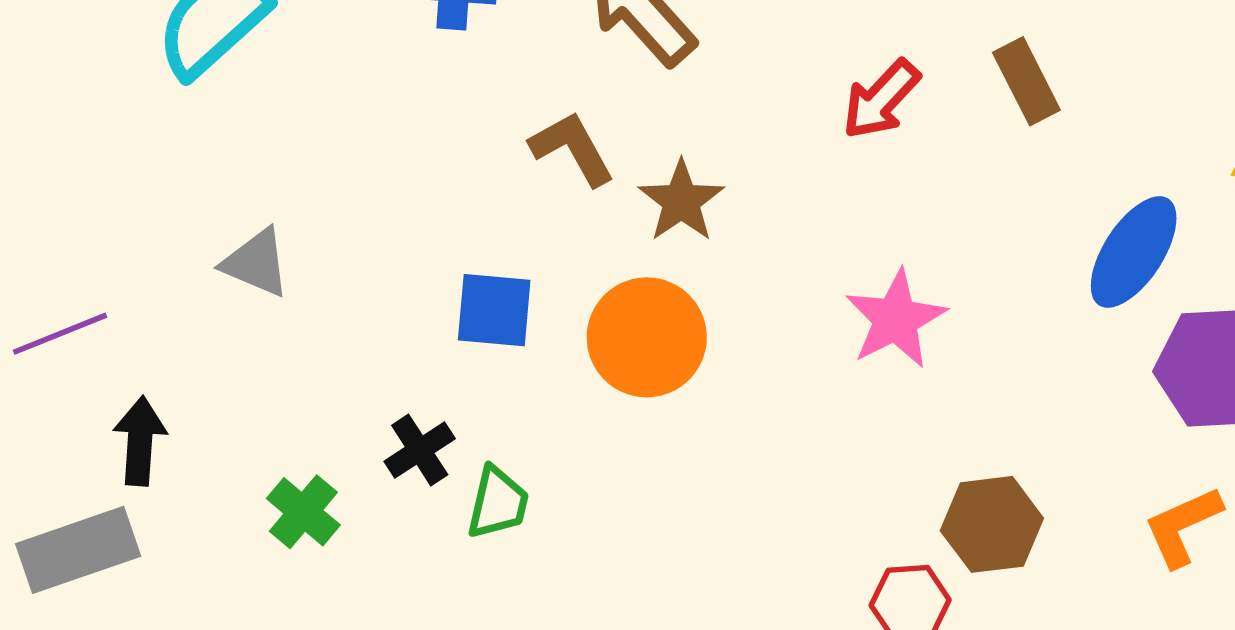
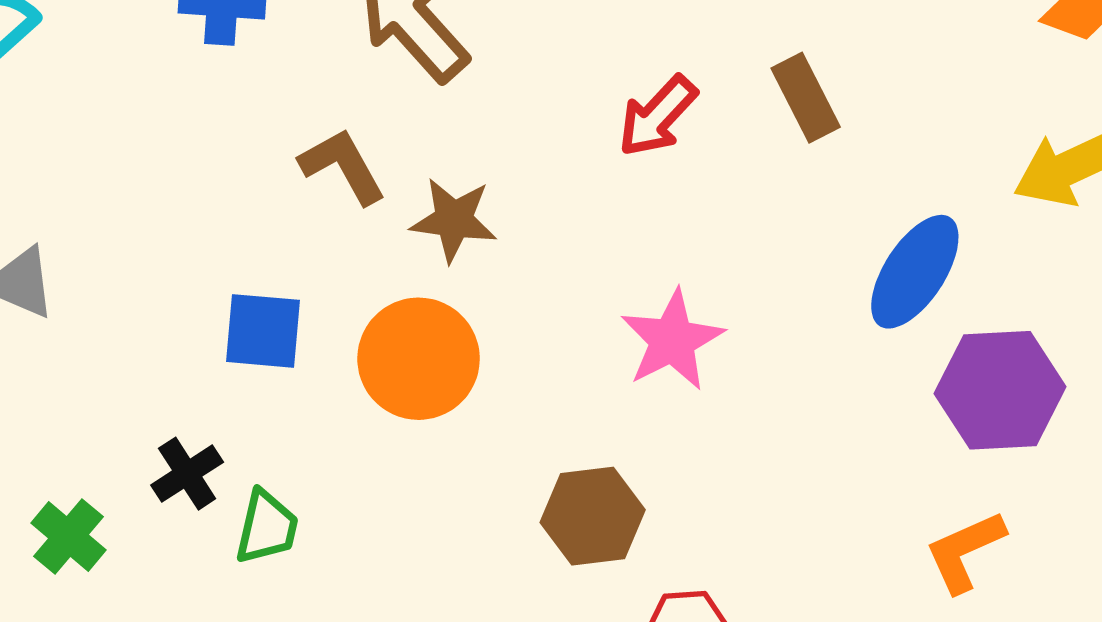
brown star: (681, 201) -> (454, 220), turned -30
brown hexagon: (992, 524) -> (593, 516), moved

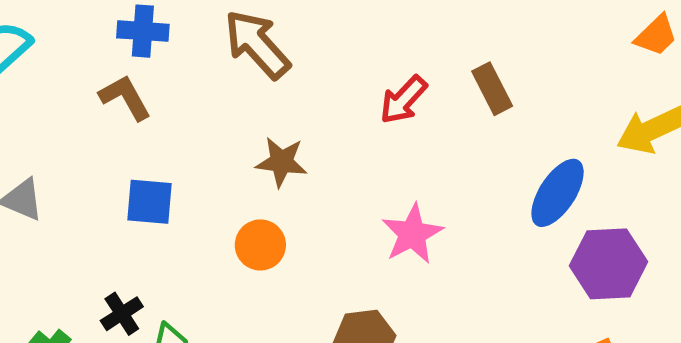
brown L-shape: (343, 166) -> (125, 98), moved
blue square: (263, 331) -> (150, 202), moved
orange circle: (419, 359) -> (260, 245), size x0.7

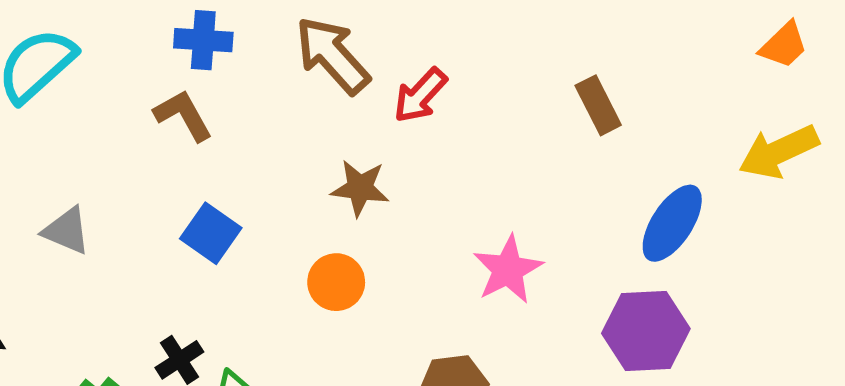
red arrow: (403, 100) -> (420, 95), moved
blue square: (150, 202) -> (211, 233), turned 30
purple hexagon: (609, 264) -> (646, 331), moved

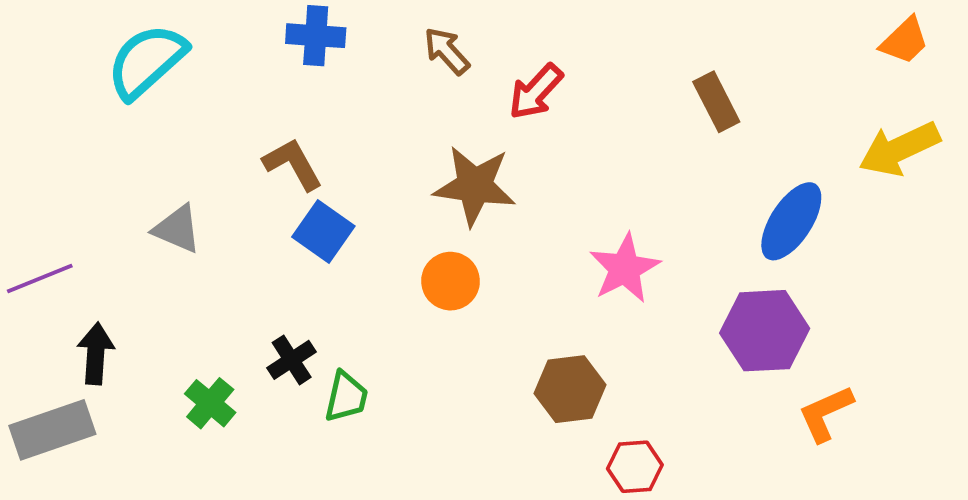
brown arrow: (332, 55) -> (447, 51), size x0.6
brown L-shape: (183, 115) -> (293, 164), moved
brown star: (360, 188) -> (475, 186), size x1.4

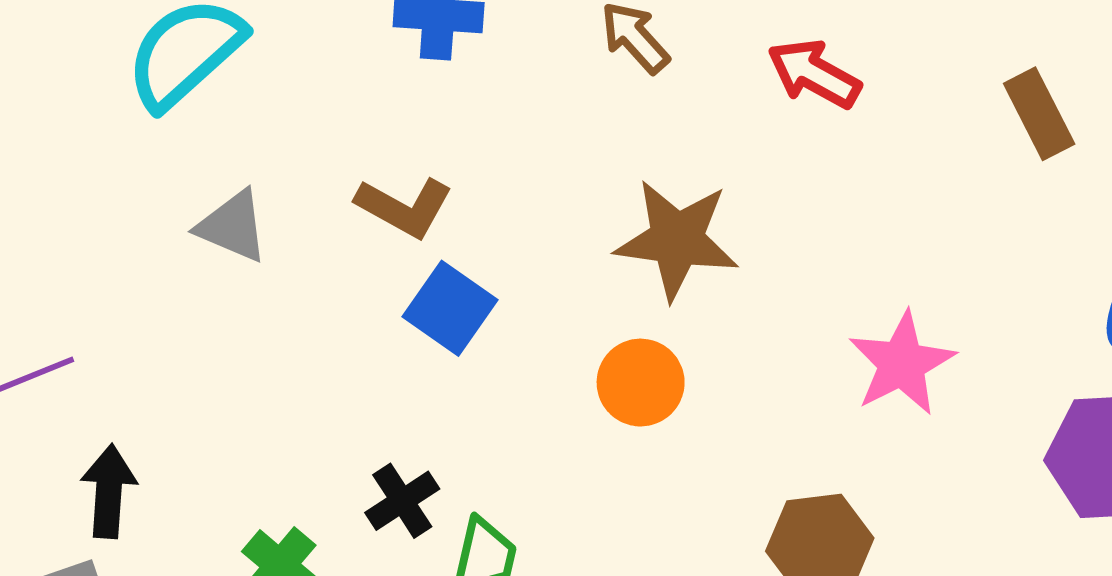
red arrow: (536, 92) -> (814, 74), moved, turned 76
brown L-shape: (293, 164) -> (404, 207), turned 148
gray triangle: (177, 229) -> (233, 226), moved

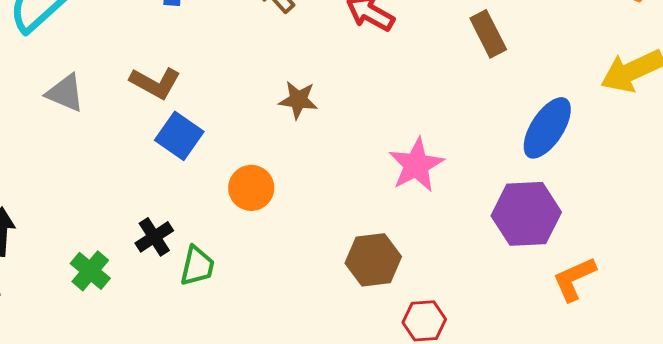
brown star: (677, 240) -> (298, 100), size x0.6
orange circle: (641, 383) -> (251, 188), moved

